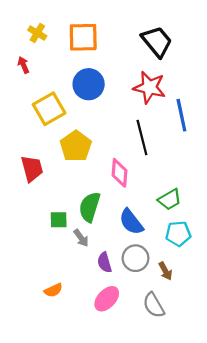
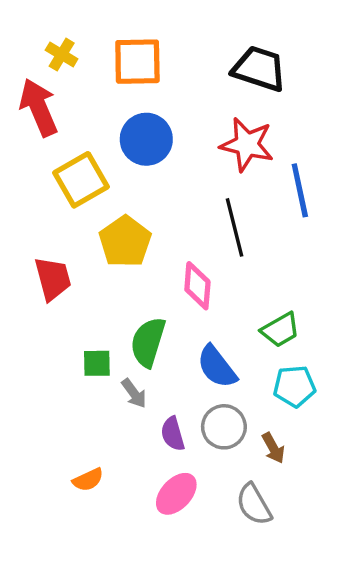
black trapezoid: (157, 42) -> (259, 69), turned -32
red arrow: (23, 65) -> (39, 107), size x2.0

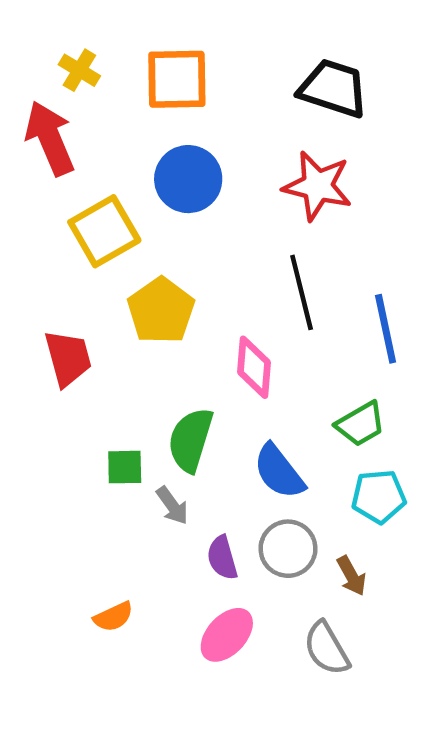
blue line: (300, 190) -> (386, 329), moved

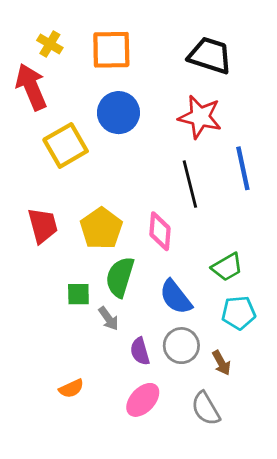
yellow pentagon: (161, 311) -> (101, 228), moved
blue line: (386, 329) -> (243, 168), moved

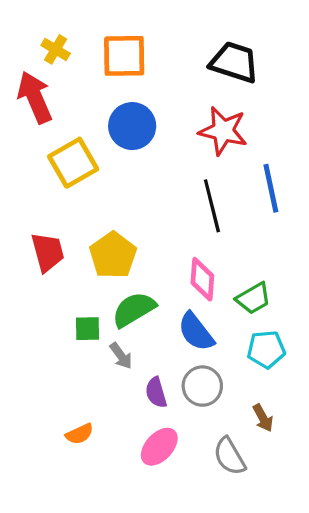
pink diamond: (160, 231) -> (202, 279), moved
green semicircle: (120, 277) -> (134, 309), turned 42
brown arrow: (221, 363) -> (263, 418), moved

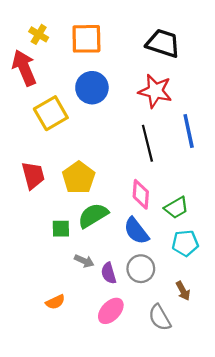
gray arrow: (121, 356) -> (84, 261), moved, turned -30

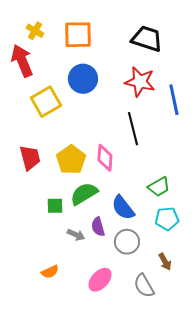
blue line: (189, 131) -> (174, 100), moved
pink diamond: (141, 194) -> (105, 158), moved
purple semicircle: (109, 273) -> (98, 227), moved

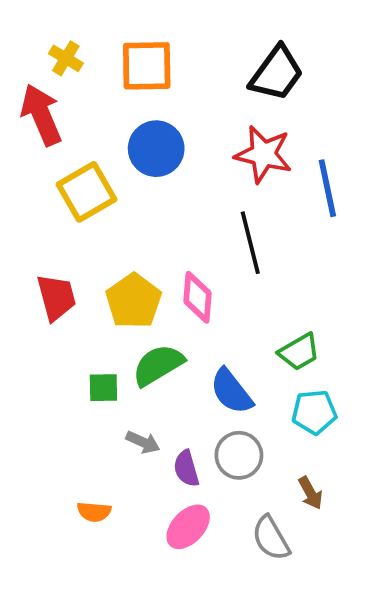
black trapezoid: (147, 39) -> (277, 73), turned 108
purple semicircle: (98, 227) -> (186, 468), moved
orange semicircle: (50, 272) -> (94, 512), turned 30

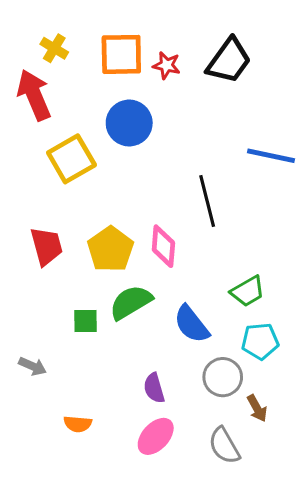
red star: (263, 154) -> (167, 65), moved, size x0.6
blue line: (327, 188) -> (271, 156), turned -66
gray arrow: (143, 442) -> (33, 366), moved
gray circle: (239, 455) -> (223, 377), moved

